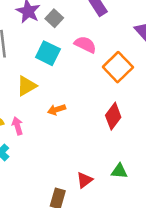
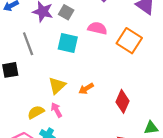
yellow triangle: (27, 86) -> (57, 86), moved
red diamond: (113, 116) -> (123, 101), moved

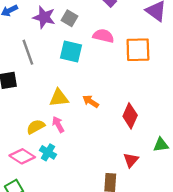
orange square: (129, 41) -> (138, 50), turned -35
yellow triangle: (57, 86) -> (59, 98), turned 36
orange arrow: (86, 89) -> (91, 101), turned 64

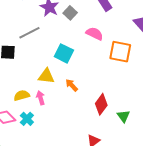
gray line: (28, 52) -> (29, 33), turned 70
cyan square: (71, 52) -> (64, 53), moved
green triangle: (161, 145) -> (123, 116), moved, turned 48

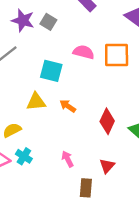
pink semicircle: (95, 34) -> (84, 52), moved
pink arrow: (41, 98) -> (68, 159), moved

